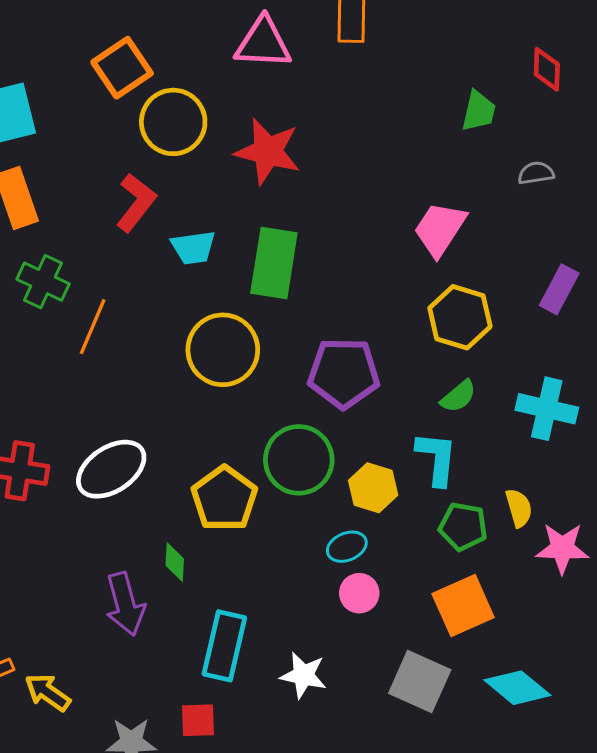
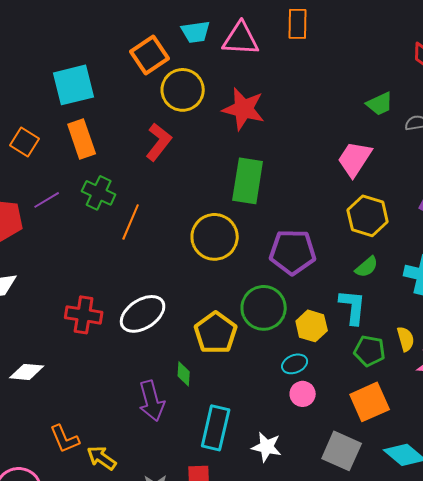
green trapezoid: (479, 111) -> (380, 104), moved, turned 52
cyan trapezoid: (193, 248) -> (196, 32), moved

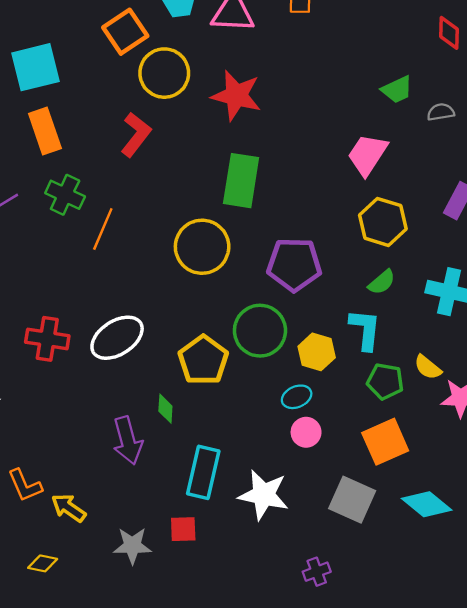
yellow semicircle: (406, 339) -> (428, 367), turned 145
white star: (267, 447) -> (264, 495), size x1.4

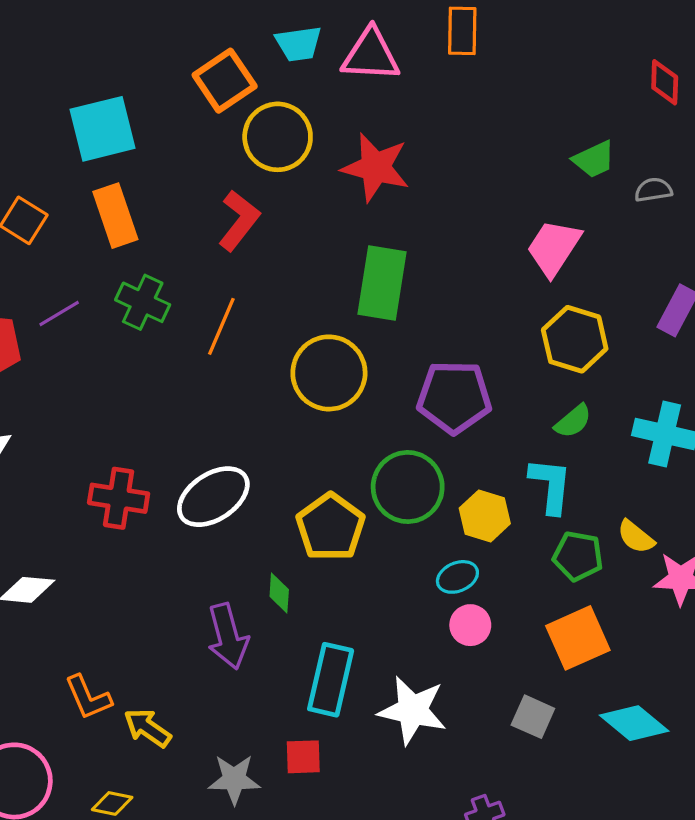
orange line: (103, 229) -> (221, 326), moved
gray square: (352, 500) -> (533, 717), size x0.7

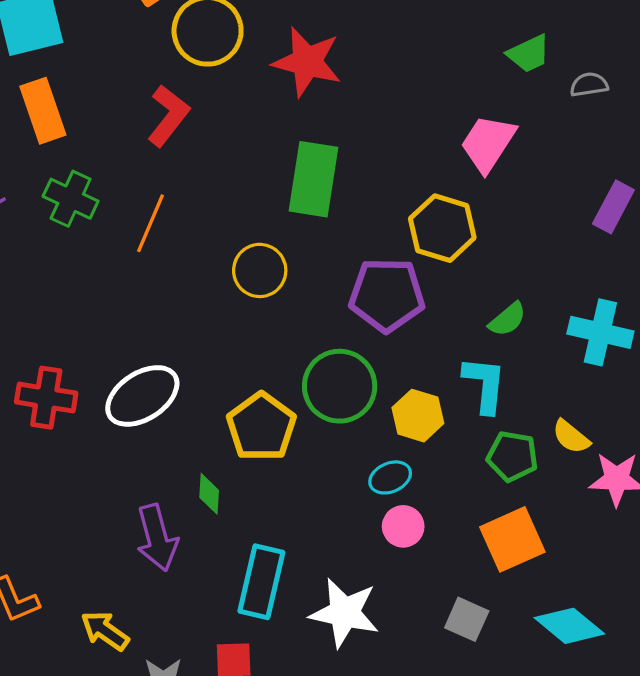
yellow hexagon: (575, 339) -> (442, 228), moved
yellow circle: (329, 373) -> (260, 270), size x0.7
yellow arrow: (147, 728) -> (105, 631), moved

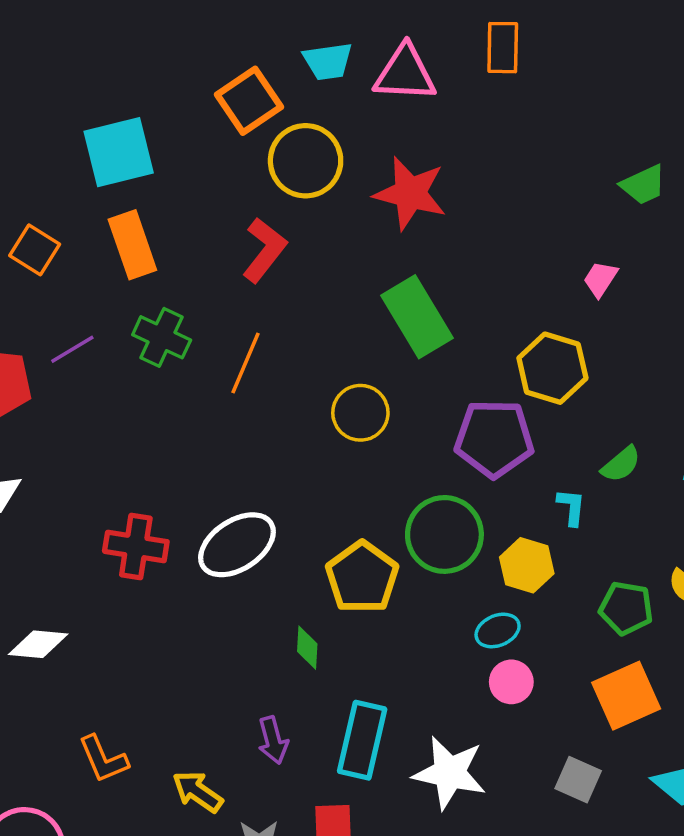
pink trapezoid: (488, 143) -> (600, 279), size x0.6
green rectangle: (313, 179) -> (417, 317), turned -40
cyan L-shape: (485, 385) -> (571, 507), moved, size x0.6
purple arrow: (157, 538) -> (273, 740), moved, size x0.7

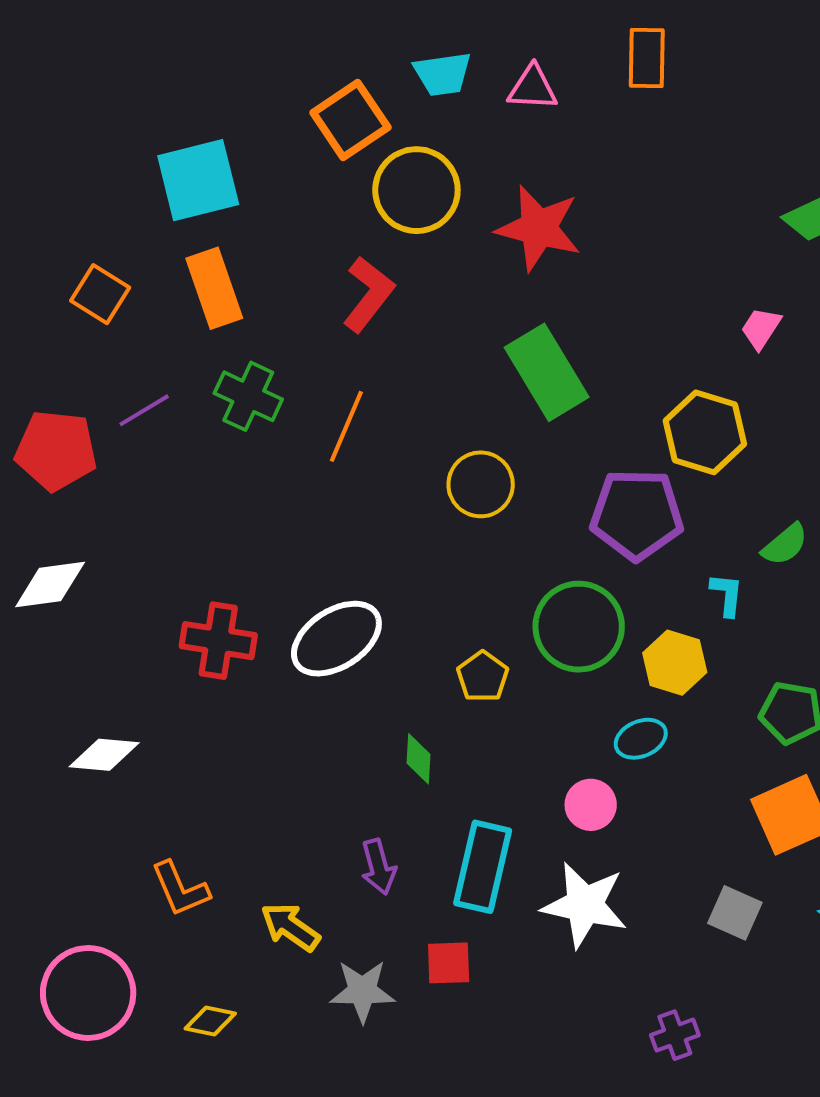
pink triangle: (405, 73) -> (533, 88), size x0.7
yellow pentagon: (362, 577) -> (483, 677), size x0.6
pink circle: (511, 682) -> (591, 805), moved

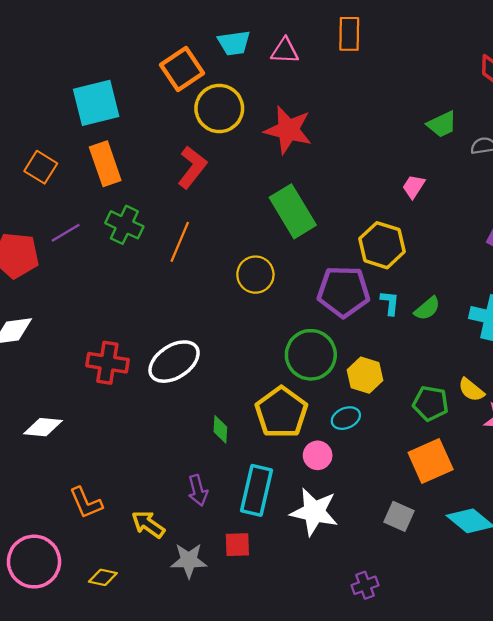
cyan L-shape: (727, 595) -> (390, 303), moved
yellow pentagon: (483, 677) -> (281, 412), moved, size x1.8

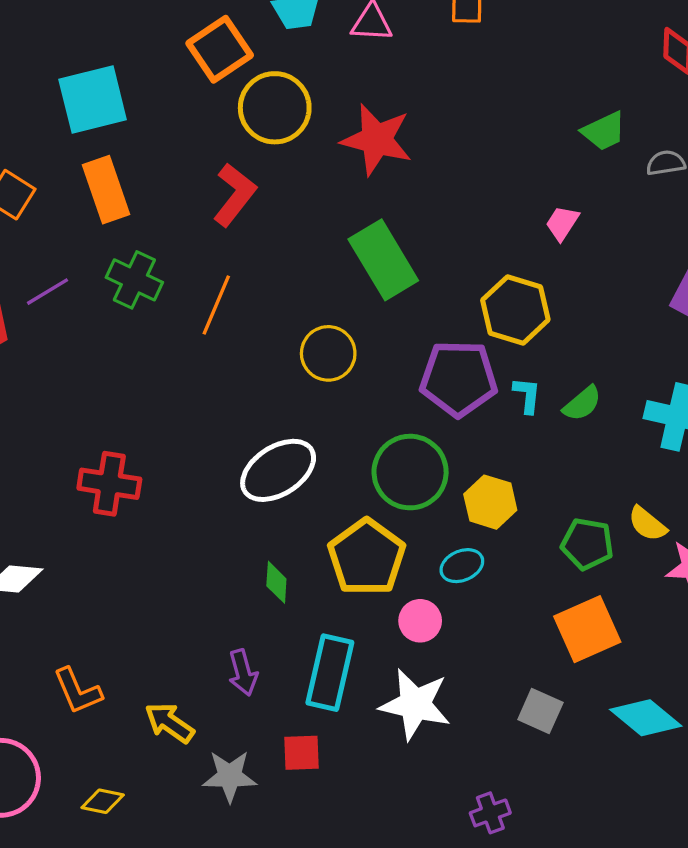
white ellipse: (174, 362) -> (278, 470), moved

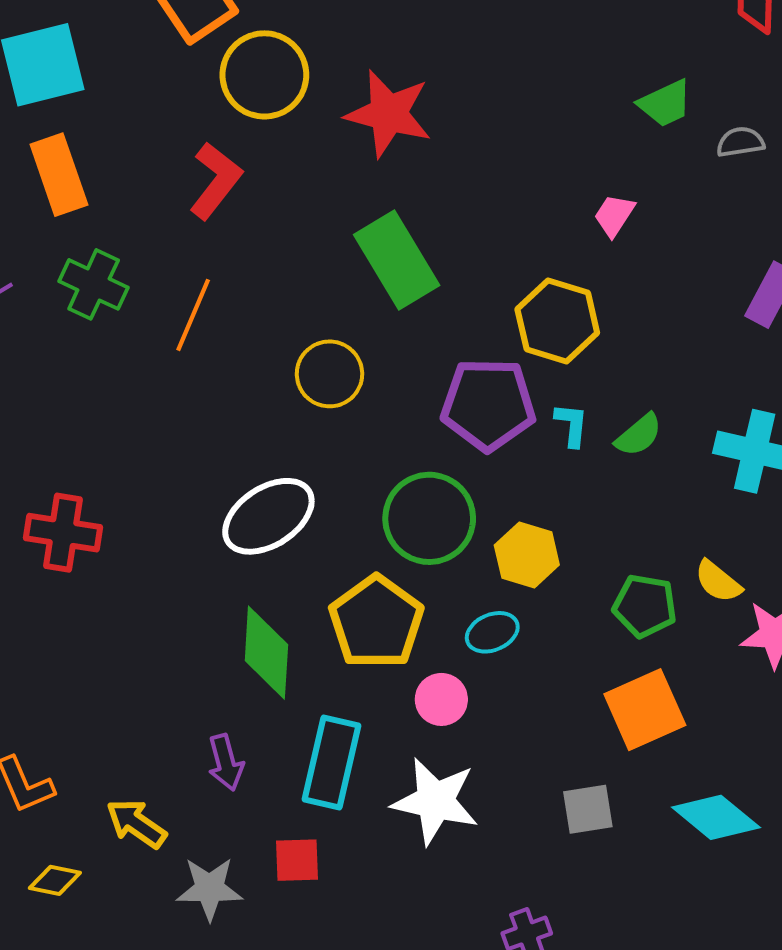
green diamond: (276, 582) -> (266, 653), size x1.8
gray square: (540, 711) -> (588, 809), turned -33
yellow diamond: (103, 801) -> (55, 880), moved

